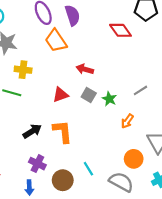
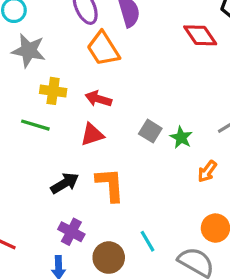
red arrow: (85, 69) -> (98, 99), moved
red triangle: (60, 95) -> (92, 135), moved

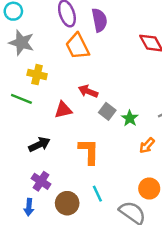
red arrow: (98, 99) -> (88, 91), moved
orange L-shape: (110, 185) -> (89, 151), moved

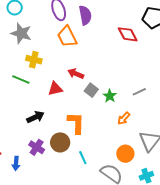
brown circle: (67, 203) -> (60, 142), moved
blue arrow: (29, 207) -> (16, 163), moved

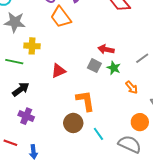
red arrow: (76, 74) -> (106, 49), moved
green line: (21, 79) -> (14, 62), moved
black arrow: (35, 117) -> (21, 89), moved
orange arrow: (124, 118) -> (132, 87), turned -72
purple cross: (37, 147) -> (26, 116), moved

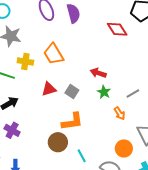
orange trapezoid: (61, 17) -> (54, 54), moved
gray line: (142, 58) -> (133, 94), moved
gray square: (94, 66) -> (72, 91), moved
orange L-shape: (85, 101) -> (72, 121), turned 85

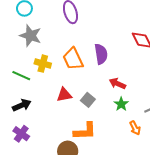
purple semicircle: (73, 13) -> (101, 54), moved

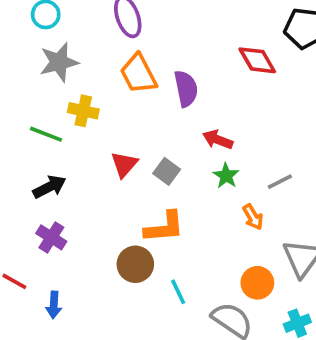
gray star: (31, 36) -> (59, 62), turned -30
orange trapezoid: (73, 59) -> (138, 74), moved
red triangle: (64, 95) -> (124, 164), turned -35

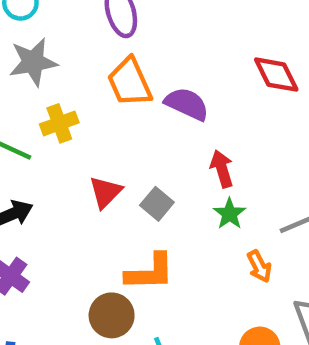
purple semicircle: (186, 89) -> (187, 104), turned -57
yellow cross: (83, 111) -> (59, 123), turned -36
red arrow: (218, 140) -> (222, 169), turned 48

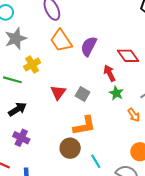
red diamond: (276, 75) -> (128, 56), moved
purple semicircle: (187, 104) -> (89, 46), turned -78

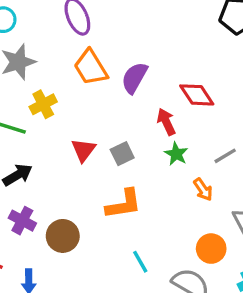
gray square: (82, 94) -> (122, 154), turned 32
brown circle: (70, 148) -> (63, 236), moved

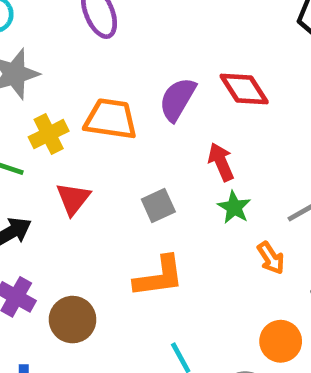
orange trapezoid: (91, 67) -> (111, 119), moved, turned 129
red diamond: (197, 95) -> (244, 89), moved
red triangle: (83, 150) -> (73, 199), moved

